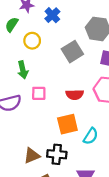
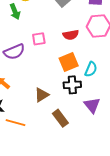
green arrow: (23, 70) -> (15, 12), moved
black cross: (57, 154) -> (72, 85), moved

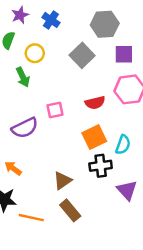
brown rectangle: (60, 118) -> (70, 210), moved

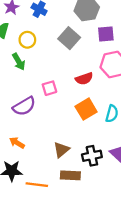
black cross: (101, 166) -> (92, 156), moved
brown rectangle: (70, 210) -> (70, 175), turned -42

